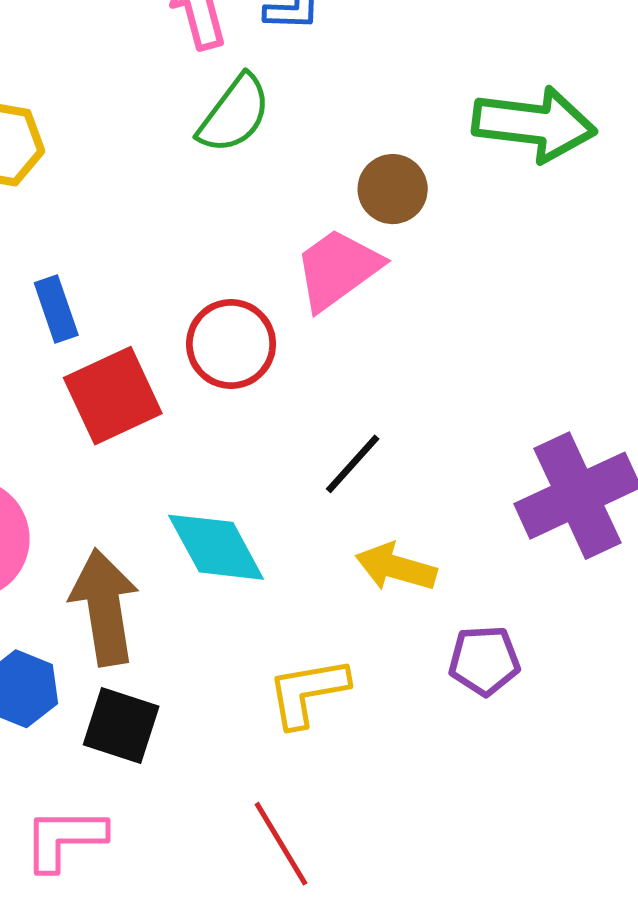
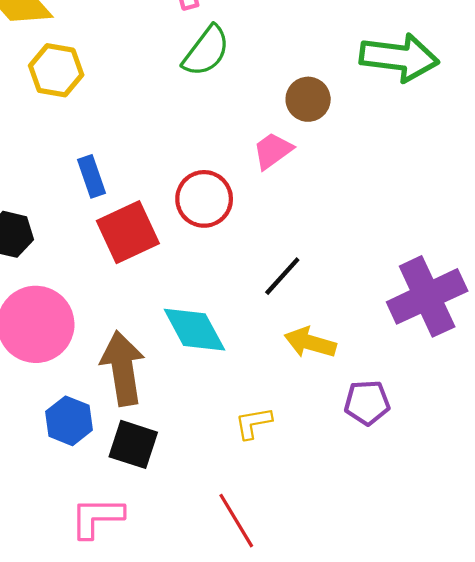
pink trapezoid: (338, 269) -> (273, 151), size x0.7
yellow L-shape: (308, 692) -> (253, 423), size x0.7

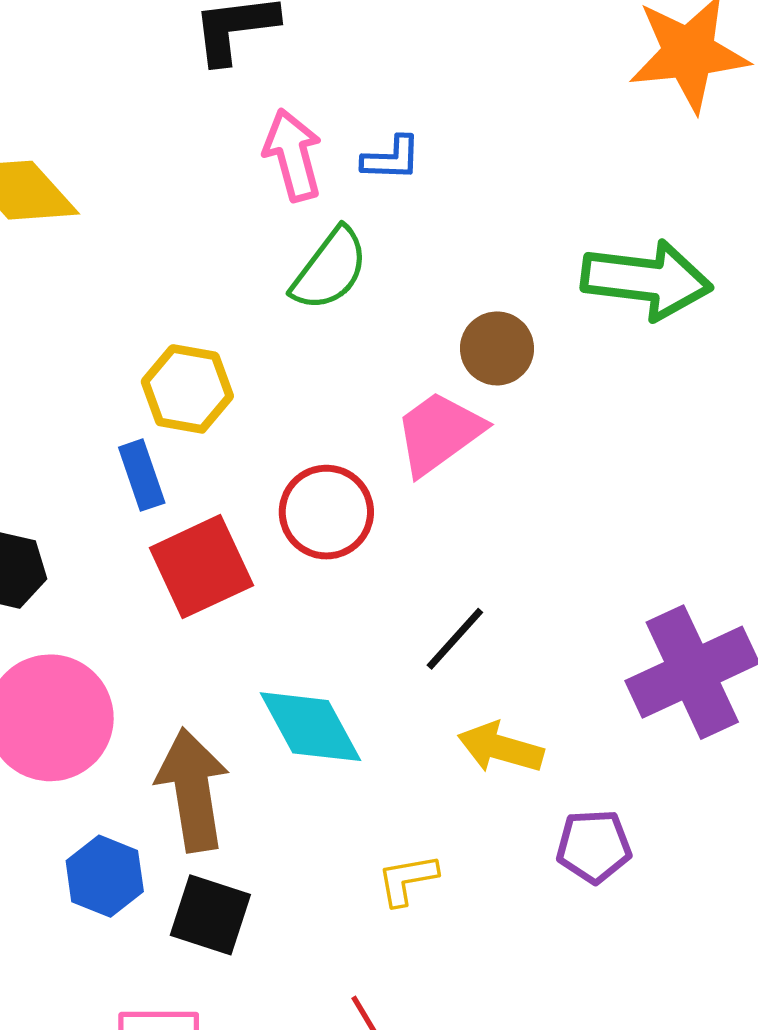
yellow hexagon: (56, 70) -> (187, 389), moved
pink trapezoid: (273, 151) -> (439, 433), size x1.4

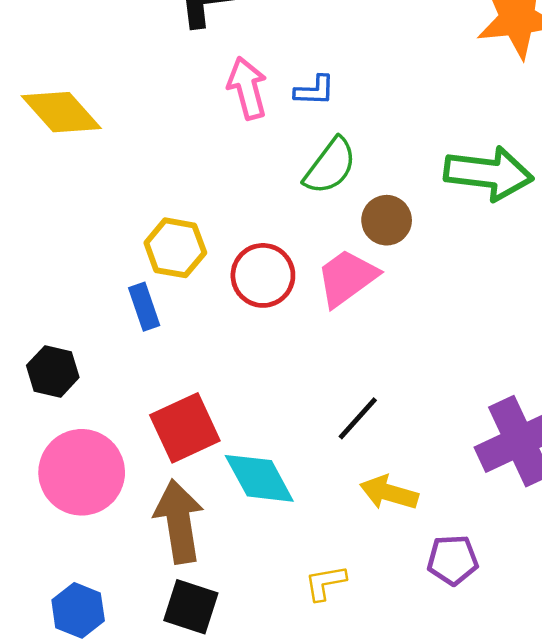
green semicircle: (330, 269) -> (330, 166), moved
red circle: (326, 512) -> (263, 275), moved
red square: (201, 567) -> (185, 428), moved
blue hexagon: (105, 876) -> (78, 610), moved

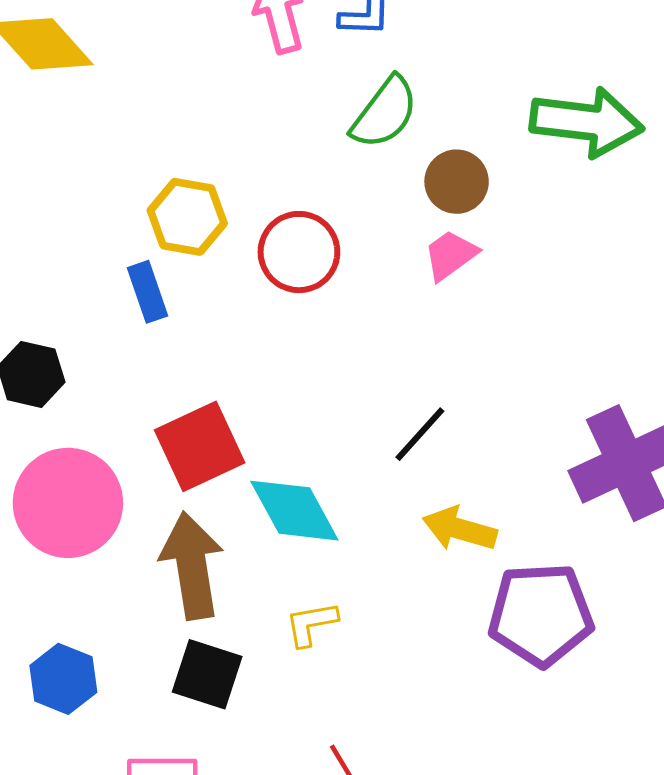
pink trapezoid: (347, 278) -> (450, 255), moved, size x0.7
purple pentagon: (453, 560) -> (541, 615), size x1.6
yellow L-shape: (325, 583) -> (311, 624), moved

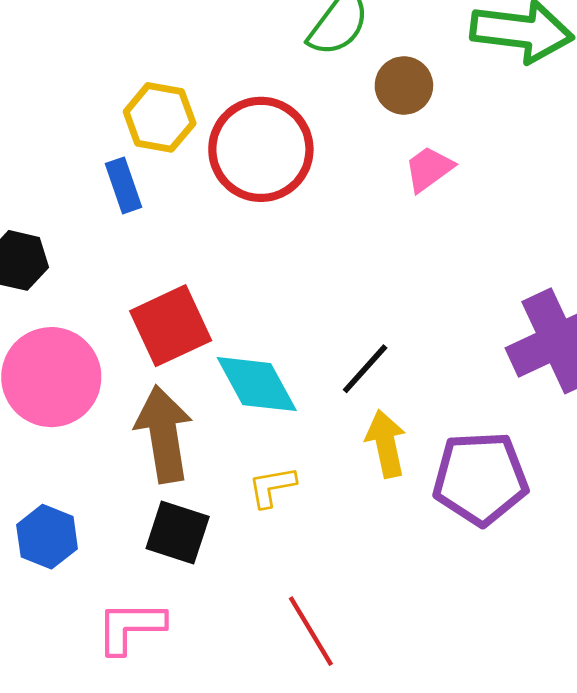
red circle: (299, 252) -> (261, 149), size x1.4
pink trapezoid: (450, 255) -> (429, 169), moved
black line: (420, 434) -> (365, 369), moved
yellow arrow: (460, 529) -> (386, 444), moved, turned 62

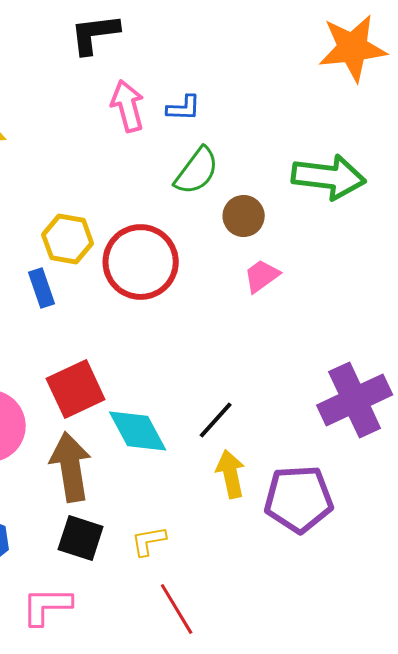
yellow L-shape: (272, 487) -> (149, 541), moved

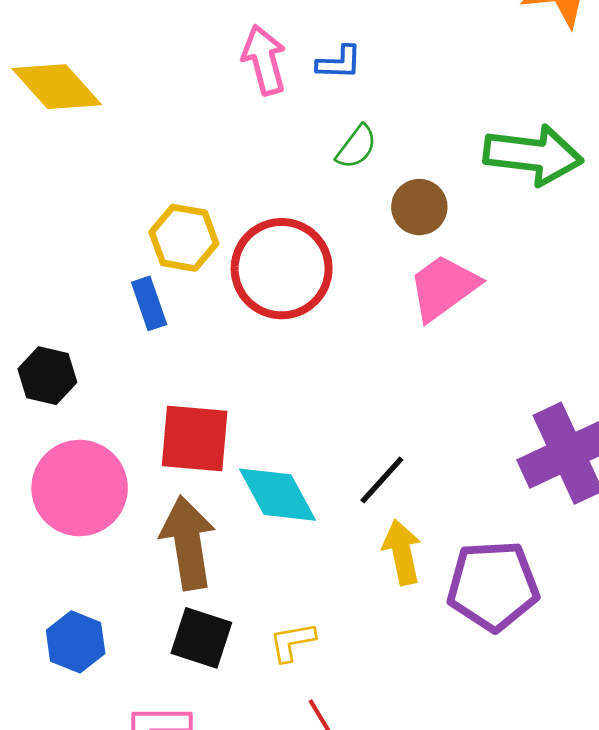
green semicircle: (197, 171) -> (356, 147), size x0.7
pink trapezoid: (262, 276) -> (443, 287), size x1.5
red square: (76, 389) -> (195, 438), turned 30

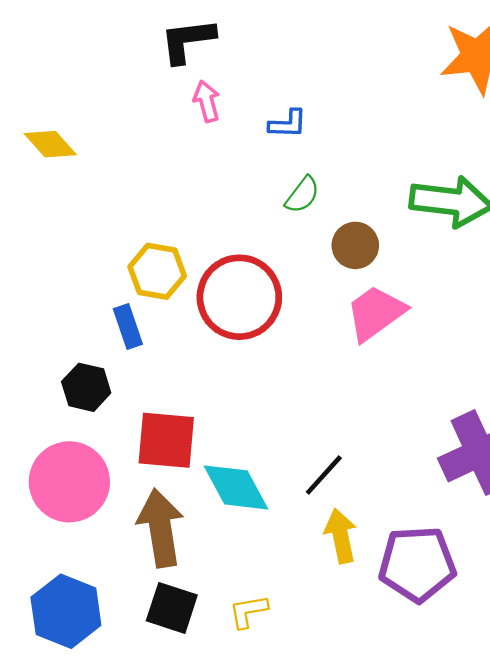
pink arrow: (264, 60) -> (207, 101), moved, size x0.7
yellow diamond: (57, 87) -> (50, 144), size x0.7
black hexagon: (47, 376) -> (86, 387), moved
blue hexagon: (76, 642) -> (66, 611), size x1.4

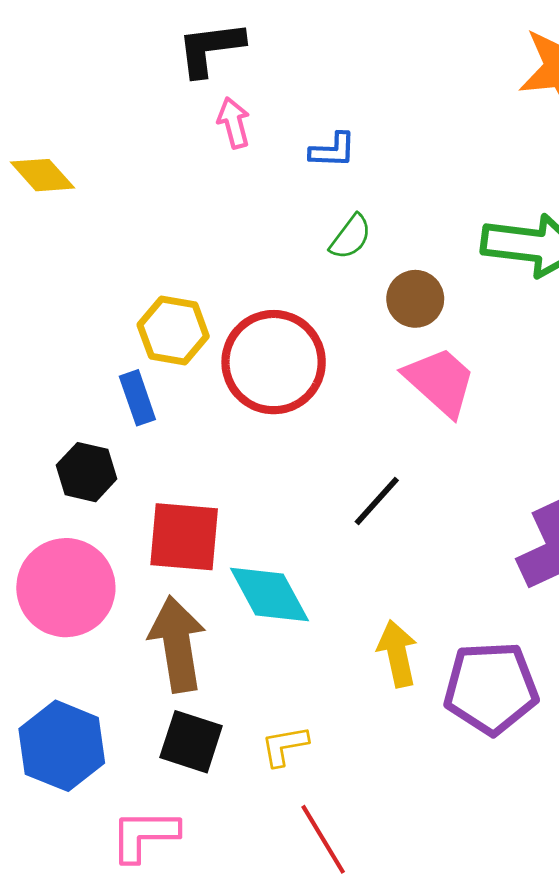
pink trapezoid: (376, 313) -> (440, 381), turned 78
black line: (324, 475) -> (377, 501), moved

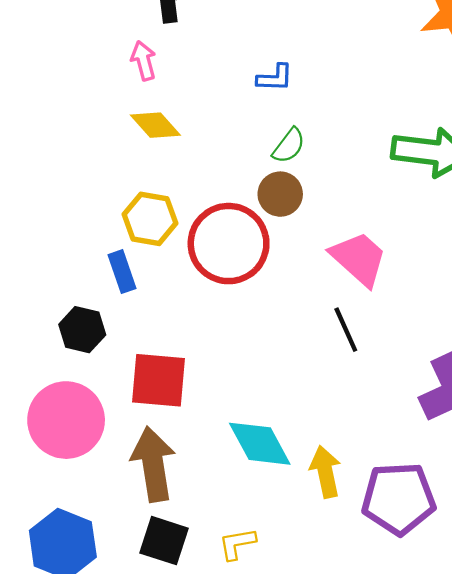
pink arrow: (234, 123) -> (144, 61), moved
yellow diamond: (43, 175) -> (155, 125), moved
brown circle: (415, 299) -> (280, 194), moved
black line: (377, 501) -> (346, 330), moved, turned -66
cyan diamond: (269, 595) -> (260, 444), moved

